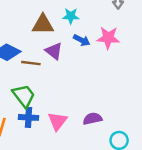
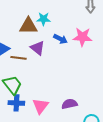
cyan star: (71, 16) -> (43, 19), moved

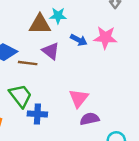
blue cross: (16, 103) -> (37, 114), moved
pink triangle: (40, 106) -> (79, 98), moved

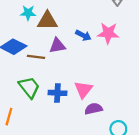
cyan star: (58, 16) -> (28, 13), moved
purple triangle: (51, 51) -> (57, 46), turned -48
blue cross: (37, 114) -> (57, 93), moved

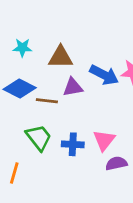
cyan star: (28, 13) -> (22, 48), moved
blue arrow: (83, 35) -> (104, 75), size x1.5

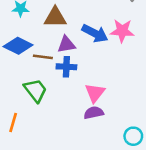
blue cross: (73, 144) -> (66, 67), moved
purple semicircle: (116, 163) -> (94, 113), moved

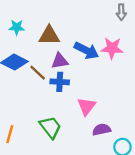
brown line: (43, 57) -> (38, 73), turned 36
green trapezoid: (35, 90) -> (50, 127), moved
purple semicircle: (94, 113) -> (102, 130), moved

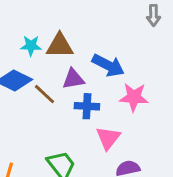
cyan star: (17, 27) -> (31, 46), moved
pink star: (112, 48) -> (134, 97), moved
blue cross: (60, 82) -> (87, 106), moved

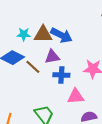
blue arrow: (108, 65) -> (61, 35), moved
pink triangle: (108, 138) -> (76, 96), turned 48

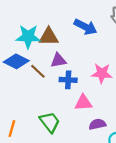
cyan star: (24, 34) -> (28, 37), size x1.6
blue arrow: (61, 35) -> (85, 27), moved

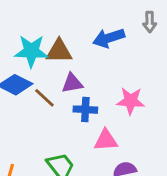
blue arrow: (85, 27) -> (109, 38), turned 135

